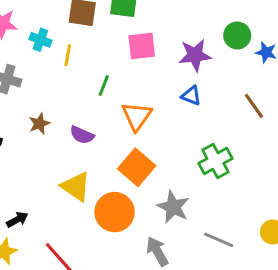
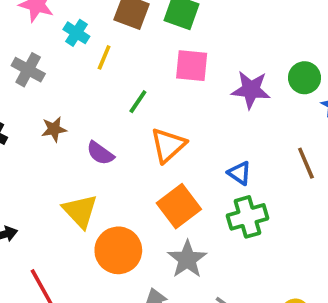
blue triangle: (191, 96) -> (240, 173), moved
orange square: (137, 167) -> (179, 206), moved

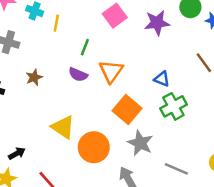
pink square: (192, 66) -> (115, 16), turned -30
purple semicircle: (100, 153) -> (78, 75), moved

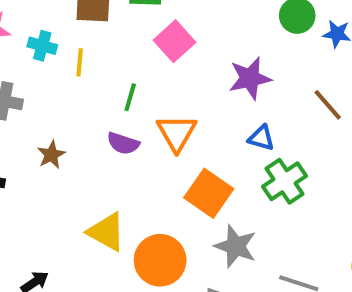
purple star: (157, 23) -> (250, 78), moved

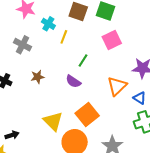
orange triangle: (177, 133) -> (117, 86), moved
orange square: (209, 193) -> (87, 114), moved

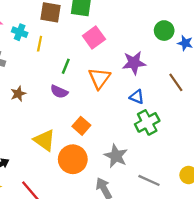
orange triangle: (117, 86) -> (99, 78), moved
orange square: (87, 114) -> (81, 126), size x0.7

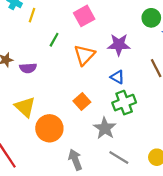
purple semicircle: (59, 92) -> (28, 68), moved, turned -35
orange square: (81, 126) -> (82, 101), moved
gray star: (116, 156) -> (105, 128), moved

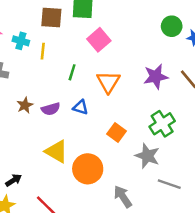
purple star: (119, 45) -> (156, 77), moved
blue triangle: (117, 77) -> (80, 107), moved

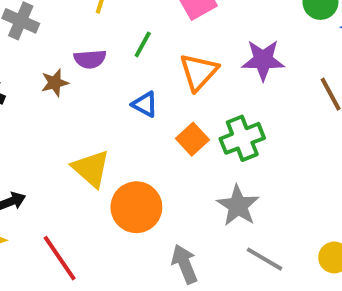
purple star: (156, 77) -> (263, 60), moved
purple semicircle: (51, 109) -> (90, 59), moved
green cross: (162, 124) -> (242, 138), moved
orange square: (116, 132) -> (192, 139), moved

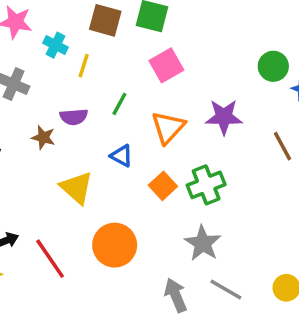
brown star: (55, 83) -> (43, 138), turned 30
yellow triangle: (91, 169) -> (77, 188), moved
red line: (60, 258) -> (50, 259), moved
gray arrow: (185, 264) -> (176, 295), moved

